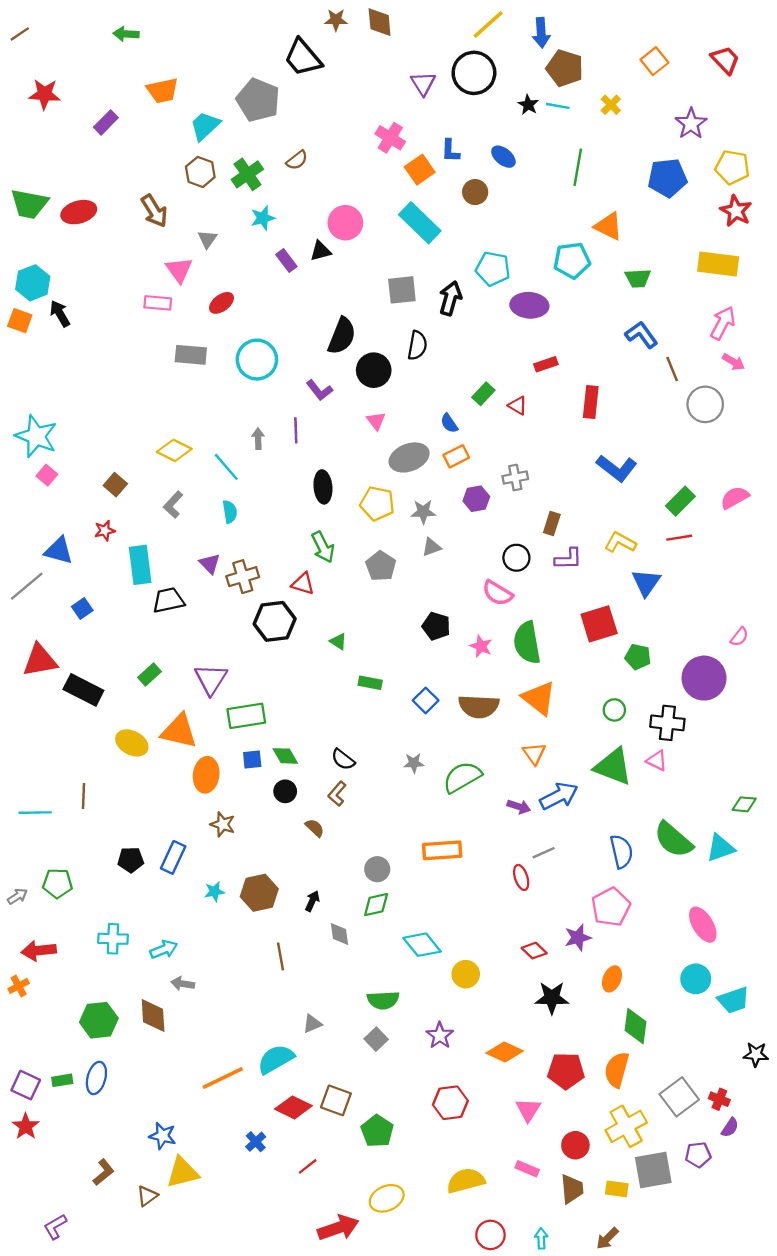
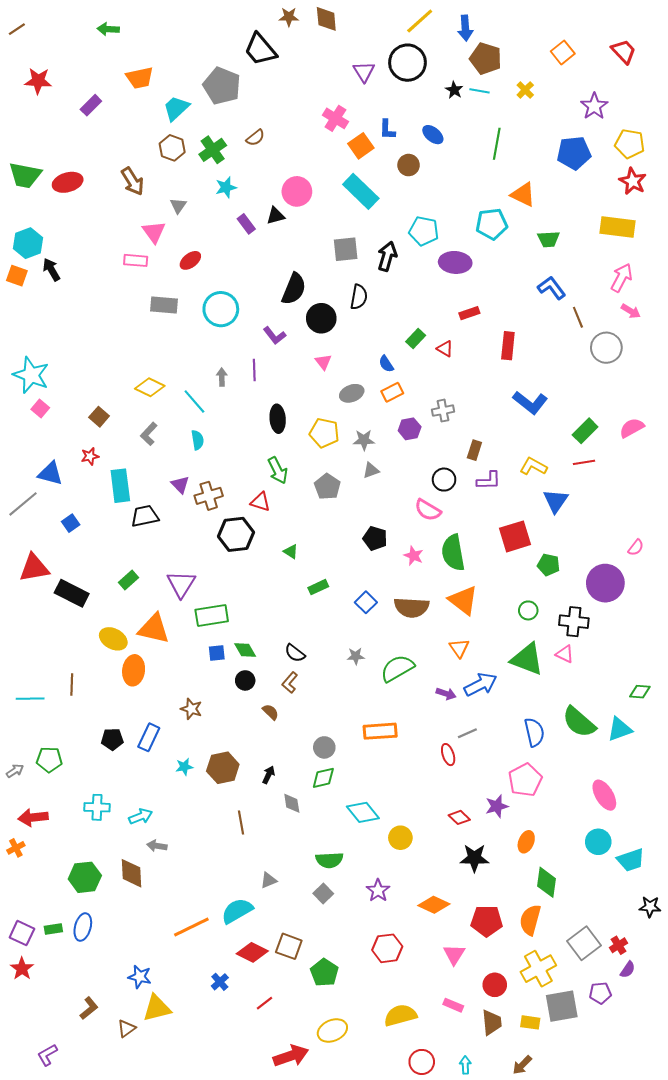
gray ellipse: (409, 457) -> (352, 393), size x0.7
green rectangle: (370, 683) -> (318, 587), turned -36
orange ellipse: (206, 775) -> (134, 670), moved
red cross: (719, 1099) -> (619, 945), turned 36

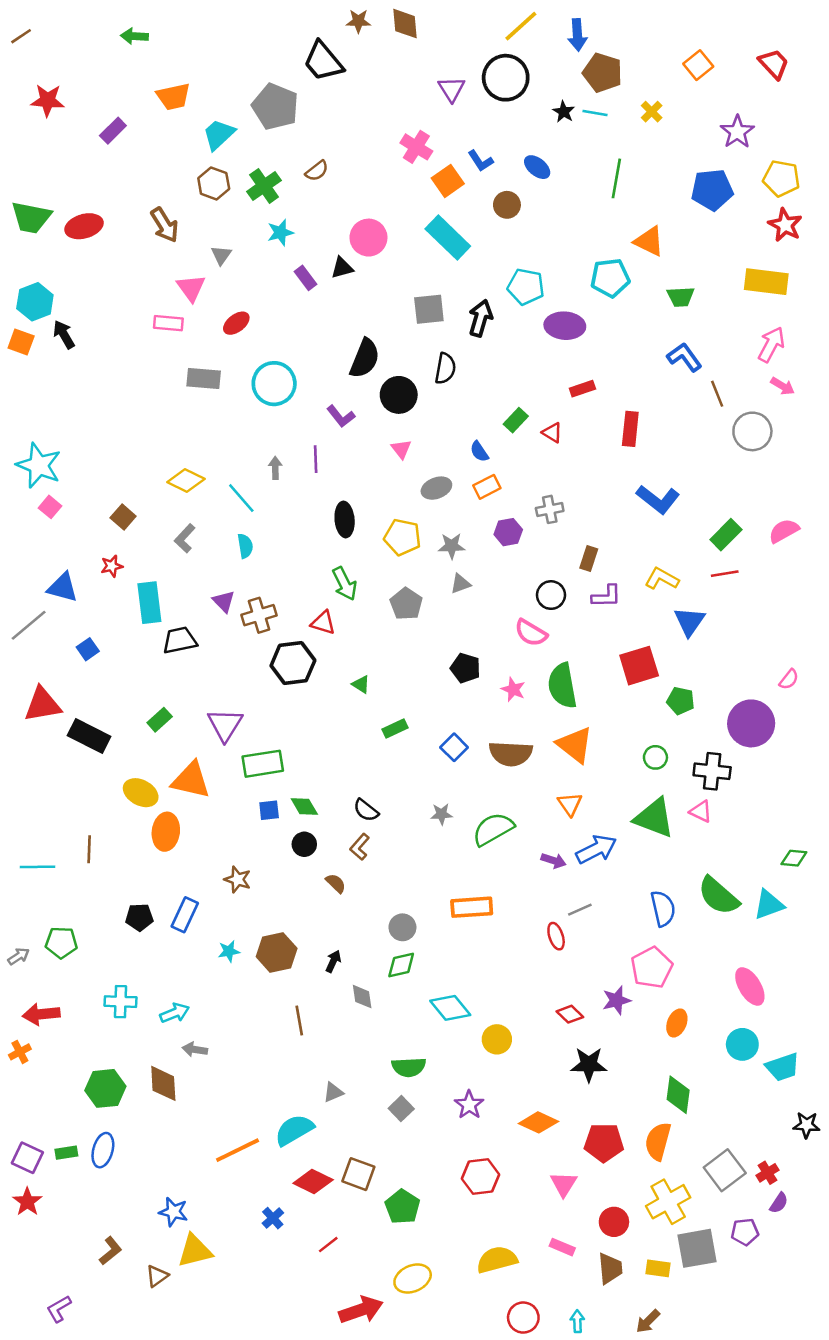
blue L-shape: (387, 130) -> (481, 161), turned -35
orange ellipse: (526, 842) -> (677, 1023), moved

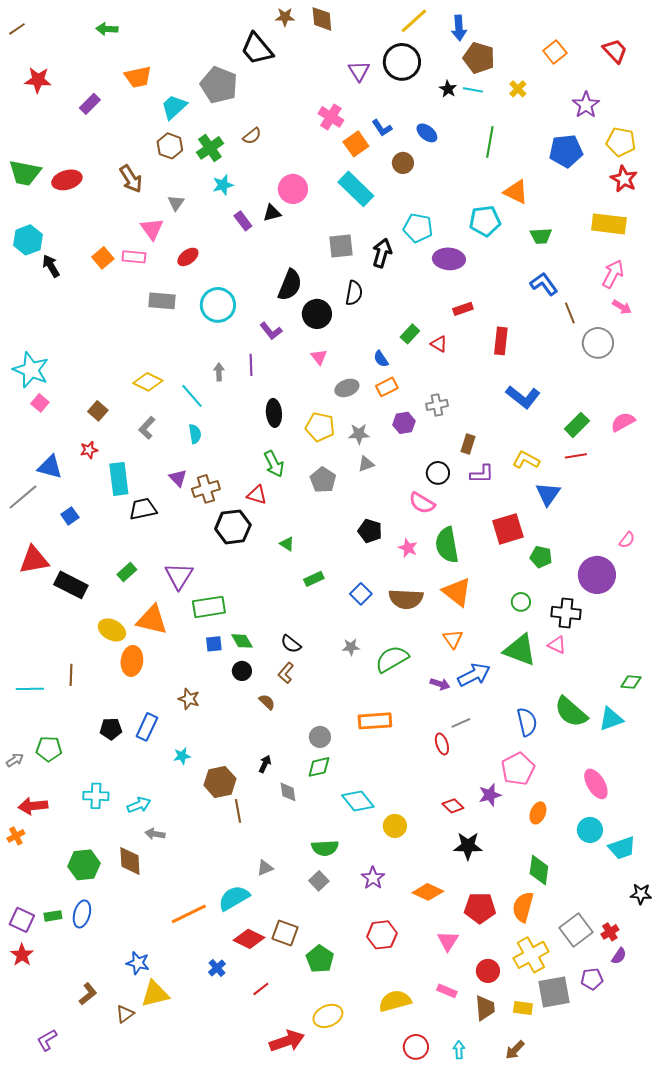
orange square: (21, 342) -> (103, 258), moved, turned 30
brown hexagon: (277, 953) -> (220, 782), moved

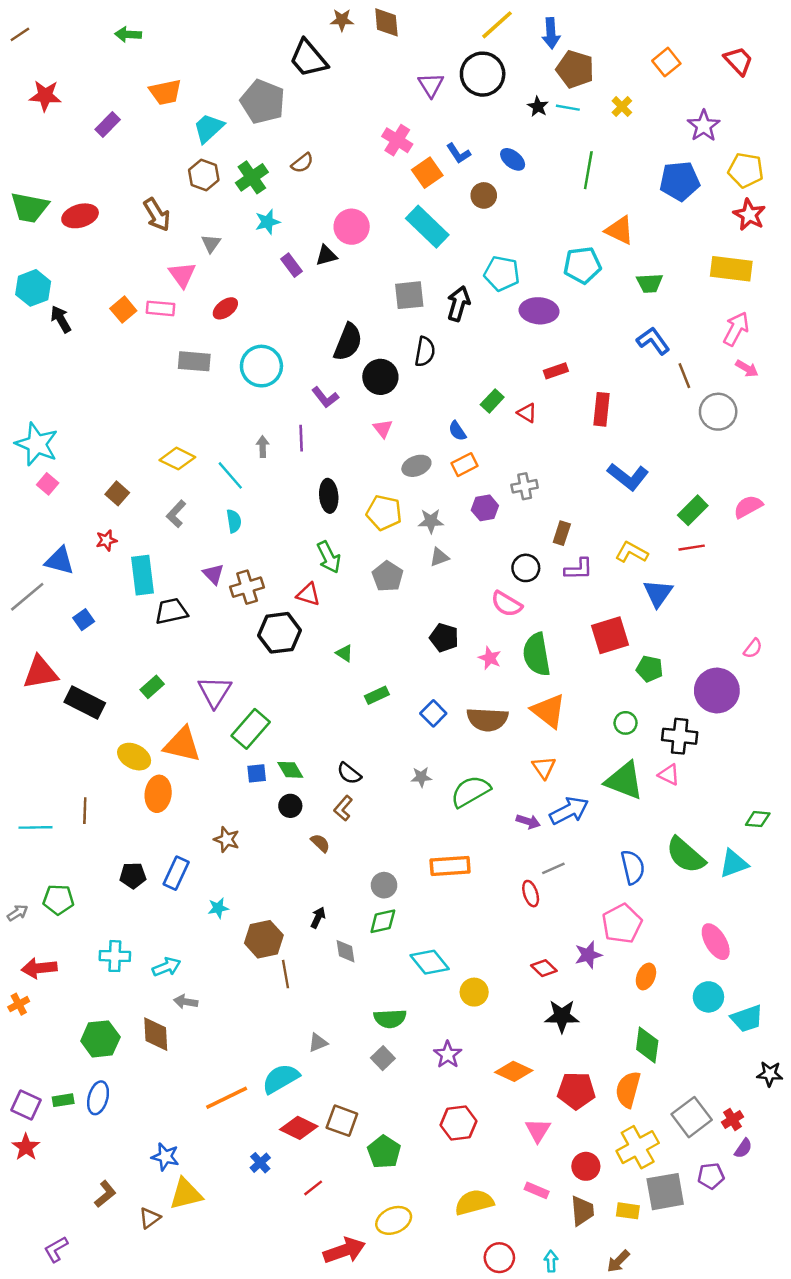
green rectangle: (209, 607) -> (251, 729), turned -40

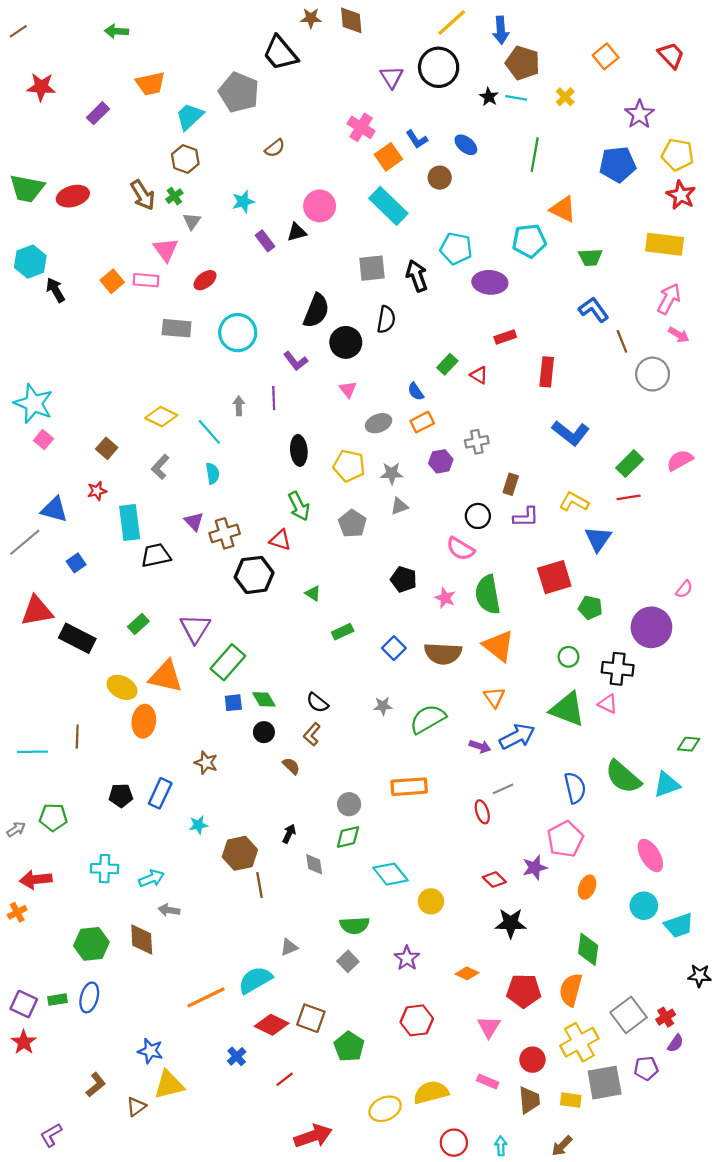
green cross: (252, 177) -> (174, 196), moved, size x0.6
black arrow: (459, 304) -> (417, 276), turned -36
orange diamond: (514, 1071) -> (467, 973), size x0.7
yellow ellipse: (394, 1220) -> (385, 1109), moved

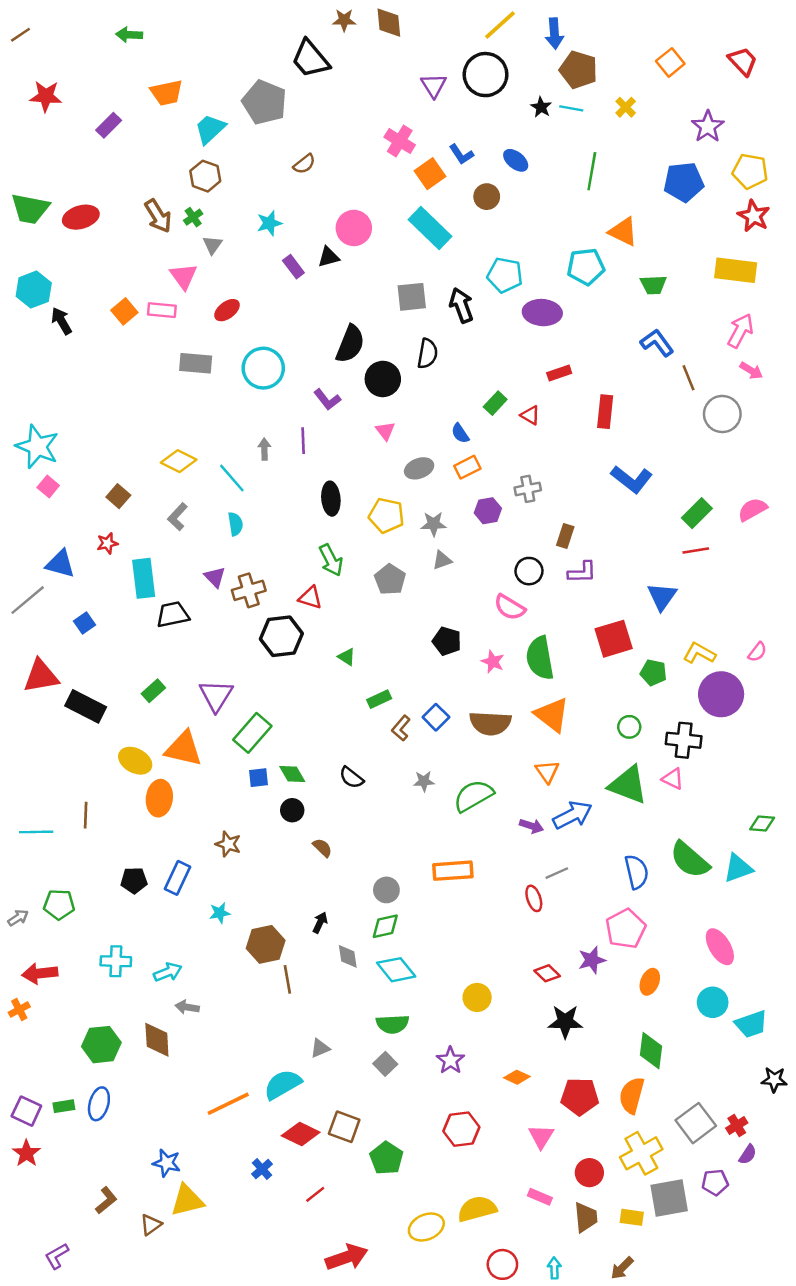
yellow L-shape: (574, 502) -> (699, 653), moved
brown L-shape: (312, 734) -> (401, 728), moved
cyan diamond: (391, 874) -> (396, 970), moved

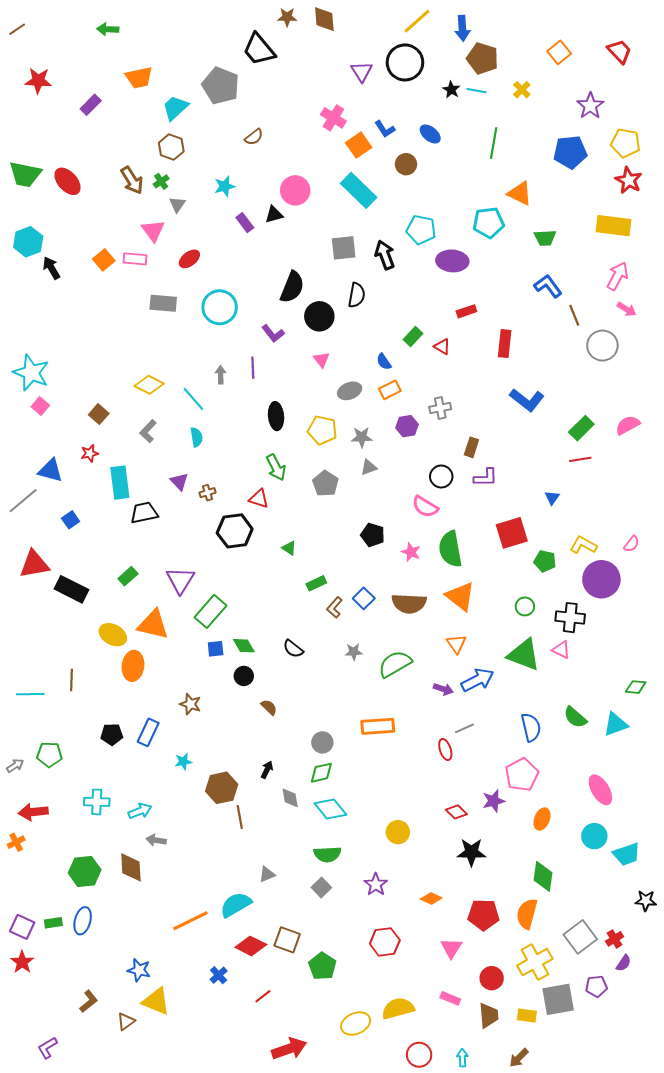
red ellipse: (81, 217) -> (67, 181), turned 64
brown cross: (249, 590) -> (208, 493), size x0.6
blue triangle: (662, 596) -> (552, 498), size x0.6
green semicircle: (690, 860) -> (575, 717), size x0.7
yellow triangle: (187, 1200) -> (156, 1001), turned 36

